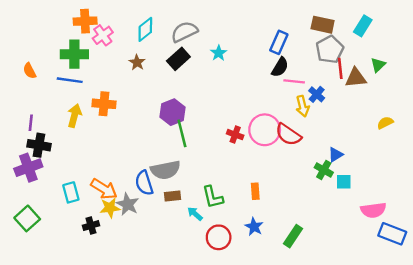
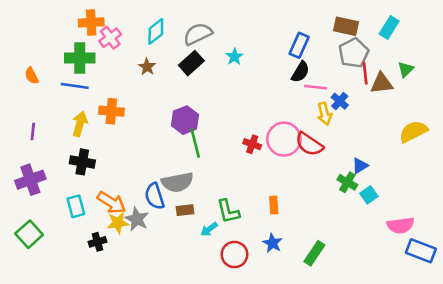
yellow semicircle: (385, 123) -> (413, 132), size x1.6
black cross: (39, 145) -> (82, 162), moved
cyan square: (344, 182) -> (369, 195), turned -35
cyan arrow: (195, 214) -> (209, 229), turned -77

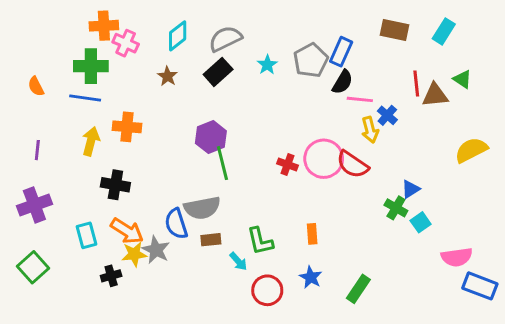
pink cross: (110, 38) -> (126, 43), turned -30
gray pentagon: (354, 53) -> (311, 60), moved
green triangle: (406, 69) -> (463, 79), turned -42
black cross: (82, 162) -> (115, 185), moved
cyan arrow: (209, 229) -> (238, 261), turned -96

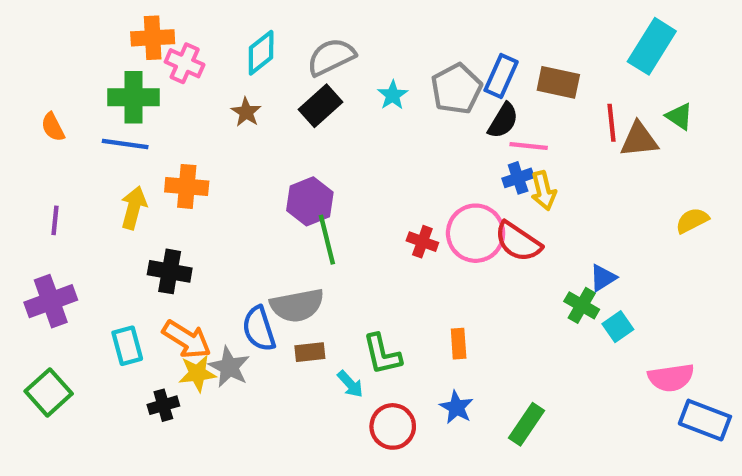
brown rectangle: (395, 30) -> (558, 82), moved
cyan rectangle: (444, 31) -> (652, 46), size x1.4
blue cross: (387, 115) -> (518, 178), moved, turned 30
yellow semicircle: (471, 150) -> (692, 220), size x0.7

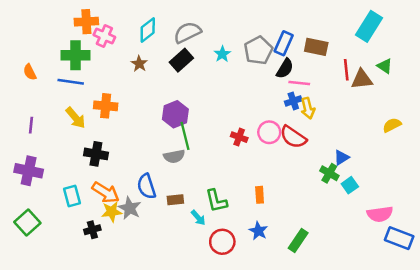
yellow arrow: (134, 208) -> (76, 118), turned 125
pink circle: (476, 233) -> (269, 132), size x0.7
purple cross: (51, 301) -> (29, 171), turned 32
gray semicircle: (297, 305) -> (174, 156), moved, size x0.7

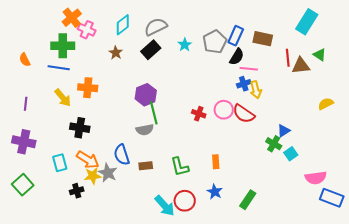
orange cross: (86, 22) -> (72, 18), turned -36
cyan arrow: (198, 218) -> (165, 206), moved, size x1.6

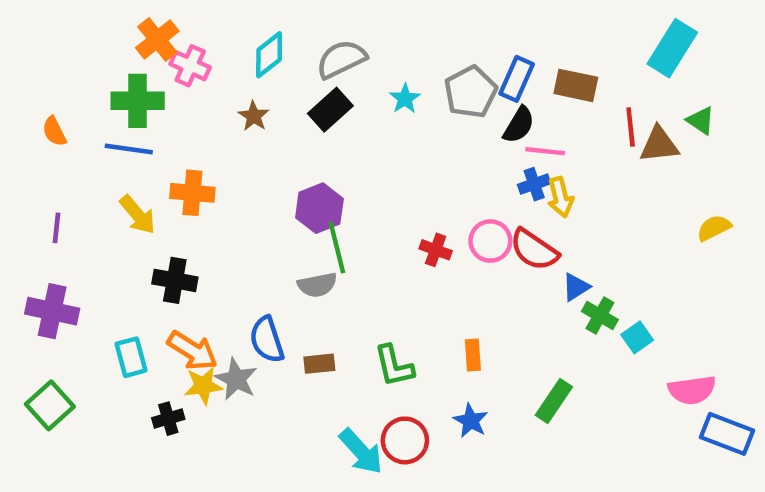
blue triangle: (284, 131) -> (576, 287), moved
green rectangle: (248, 200) -> (554, 401), moved

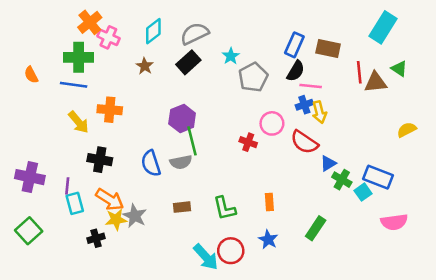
gray pentagon: (471, 92) -> (253, 77), moved
purple line: (56, 228) -> (67, 186), moved
pink circle: (490, 241) -> (272, 123), moved
blue semicircle: (267, 340) -> (151, 163), moved
blue rectangle: (727, 434) -> (378, 177), moved

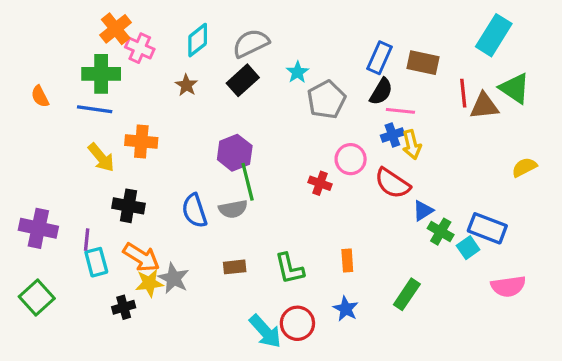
green triangle: (399, 69) -> (515, 88), size x1.5

